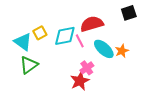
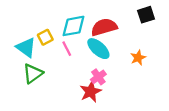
cyan diamond: (65, 36) -> (74, 26), moved
pink line: (80, 41) -> (67, 49), moved
cyan ellipse: (104, 49) -> (98, 49), moved

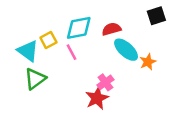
red semicircle: (104, 27) -> (111, 29), size x0.7
cyan ellipse: (98, 49) -> (126, 50), moved

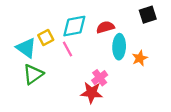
cyan ellipse: (126, 50) -> (119, 47), turned 50
red star: (97, 98) -> (92, 93), turned 30

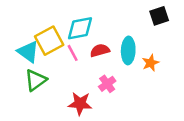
red semicircle: (105, 27) -> (100, 50), moved
yellow square: (46, 38) -> (49, 41), size x1.6
red star: (92, 93) -> (80, 104), moved

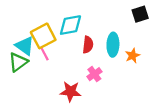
red semicircle: (100, 50) -> (88, 45), turned 112
pink line: (73, 53) -> (44, 53), moved
green triangle: (36, 80) -> (18, 62), moved

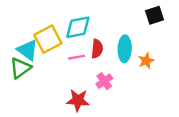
pink line: (44, 53) -> (77, 57), moved, turned -72

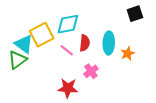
pink line: (77, 57) -> (67, 50), turned 48

